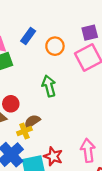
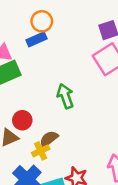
blue rectangle: (28, 36) -> (37, 39), turned 35
orange circle: (55, 46) -> (42, 21), moved

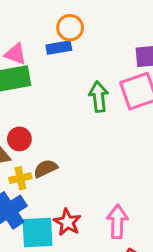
green arrow: (65, 96) -> (99, 97), moved
yellow cross: (41, 151) -> (20, 178), moved

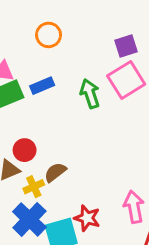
blue rectangle: (59, 48) -> (42, 86), moved

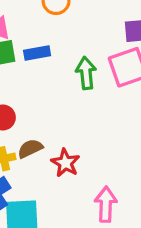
red star: (87, 218) -> (65, 163), moved

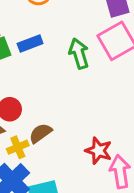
red star: (65, 163) -> (98, 151), moved

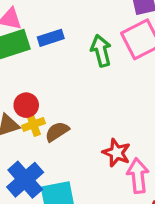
yellow cross: (18, 147) -> (33, 124), moved

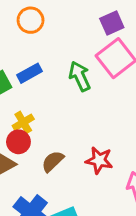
yellow cross: (33, 124) -> (23, 122), moved
red star: (116, 153) -> (99, 160), moved

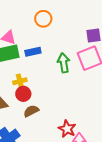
red circle: (18, 142) -> (23, 94), moved
red star: (99, 160) -> (67, 129), moved

